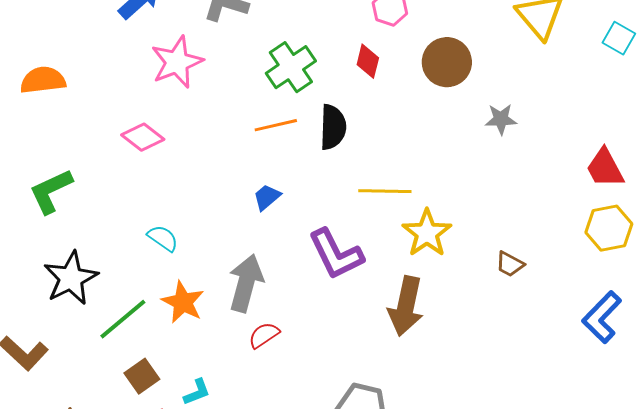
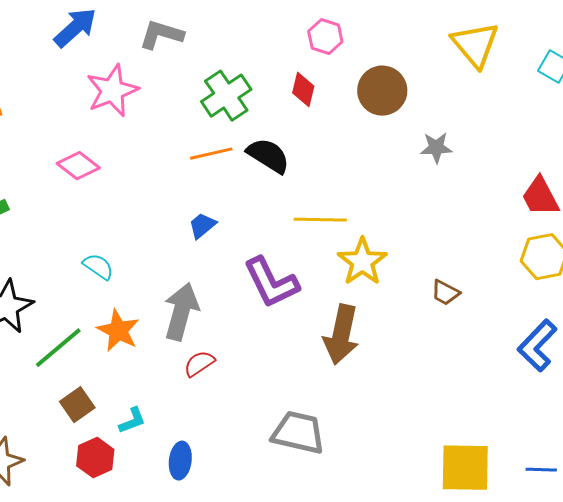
black semicircle: (333, 127) -> (268, 156), turned -60

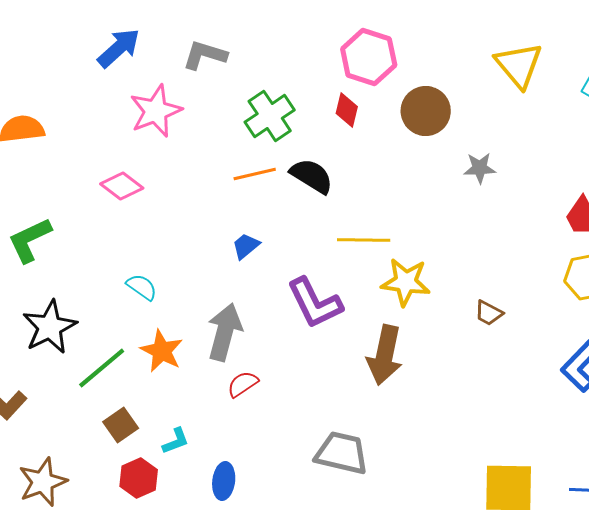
pink hexagon: (325, 37) -> (369, 57), size x1.6
yellow star: (362, 262) -> (406, 282), turned -30

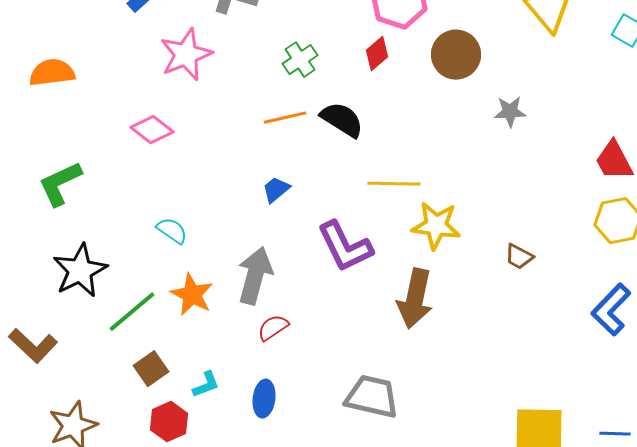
red diamond: (347, 110) -> (377, 54), turned 36
green cross: (270, 116) -> (300, 60), size x0.7
blue ellipse: (224, 481) -> (264, 399), moved

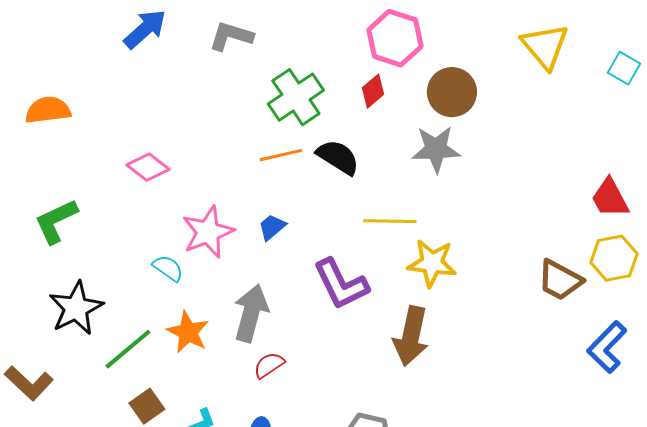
pink star: (186, 55) -> (208, 232), moved
green cross: (300, 60) -> (296, 97), size x1.6
gray star: (510, 112) -> (436, 149), moved, size x1.5
brown trapezoid: (519, 257) -> (560, 280), moved, size x1.6

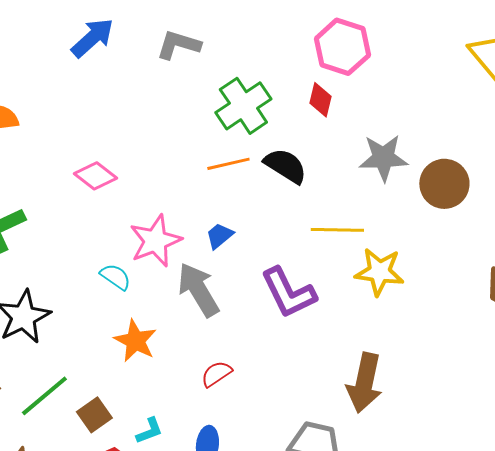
red diamond: (373, 91) -> (320, 100), turned -36
brown circle: (452, 92) -> (444, 184), moved
gray arrow: (251, 313) -> (198, 290), moved, turned -46
brown arrow: (411, 336) -> (364, 383), moved
green line: (128, 349) -> (44, 396), moved

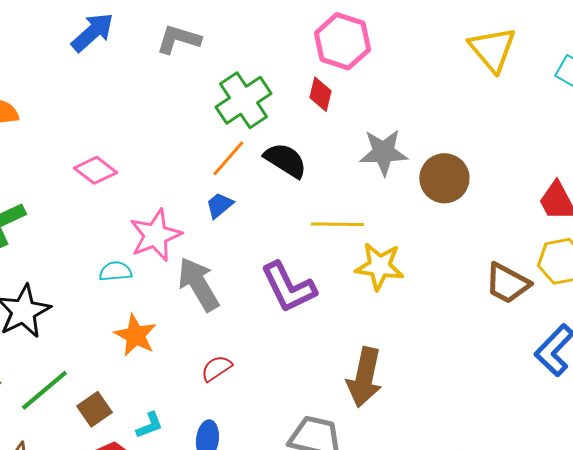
orange line: (228, 164) -> (228, 158), turned -36
blue trapezoid: (219, 236) -> (219, 205), moved
cyan semicircle: (115, 277) -> (115, 271), turned -40

